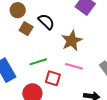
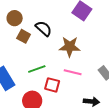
brown star: (72, 41) -> (70, 47), turned 30

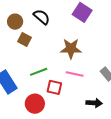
black semicircle: (44, 29) -> (42, 17), moved

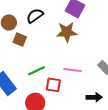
black semicircle: (42, 17) -> (35, 16), turned -72
brown star: (71, 49) -> (67, 32), moved

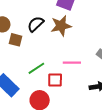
black semicircle: (35, 16) -> (36, 24), moved

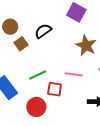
brown star: (61, 26) -> (86, 45), moved, turned 30
brown square: (15, 40) -> (21, 44), turned 32

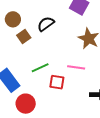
red circle: (36, 107) -> (26, 104), moved

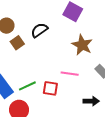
green line: (40, 68) -> (27, 86), moved

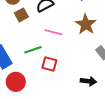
pink line: (70, 74) -> (53, 32), moved
green line: (27, 86) -> (33, 50), moved

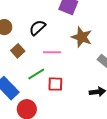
brown square: (21, 15) -> (18, 51), moved

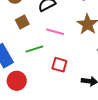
red square: (55, 84) -> (59, 65), moved

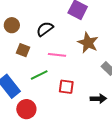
brown square: (22, 22) -> (23, 50), turned -32

